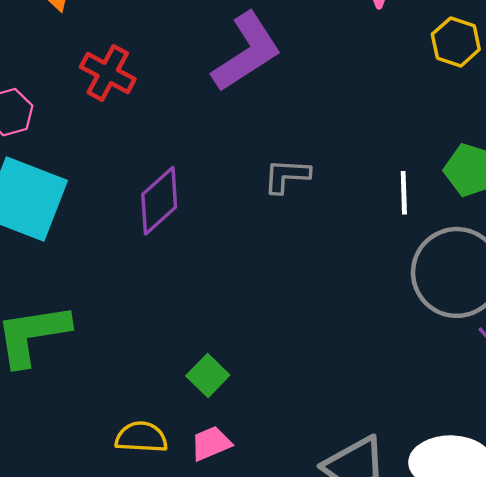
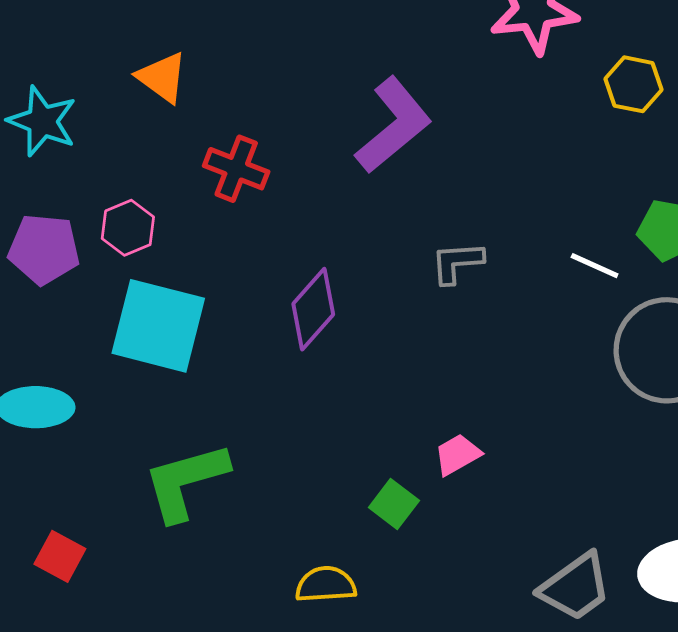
white line: (404, 193) -> (595, 266), turned -57
pink trapezoid: (211, 443) -> (457, 455), moved

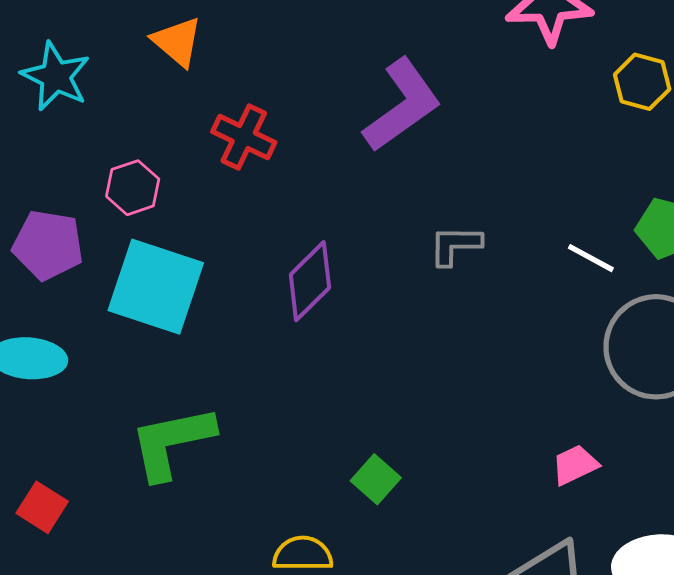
purple pentagon: (44, 249) -> (48, 245), moved
pink trapezoid: (457, 455) -> (575, 465), moved

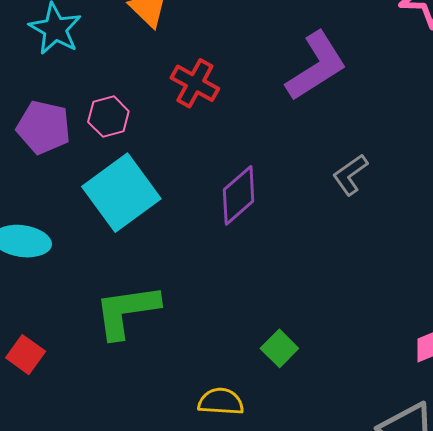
purple pentagon: (48, 245) -> (44, 127), moved
gray L-shape: (455, 245) -> (350, 175), turned -39
cyan square: (156, 287) -> (121, 193), turned 32

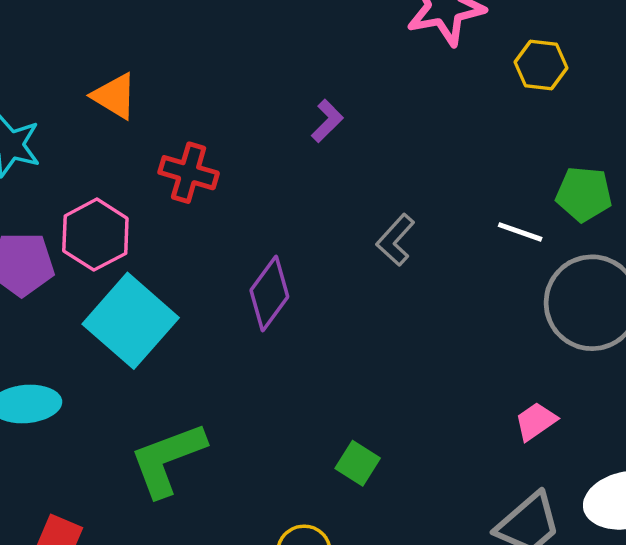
purple L-shape: (316, 66) -> (327, 121), size x0.5
pink hexagon: (108, 117) -> (95, 235), size x1.4

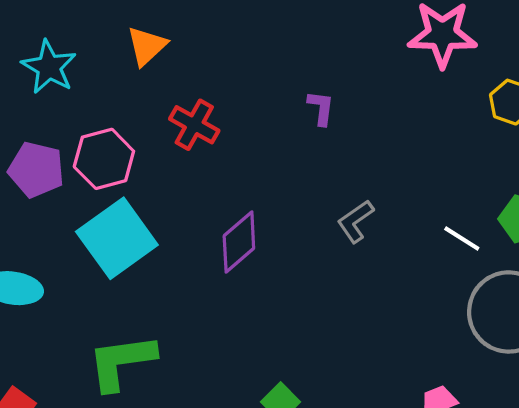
orange triangle: (115, 96) -> (147, 46), turned 33
purple L-shape: (327, 121) -> (321, 108), turned -51

